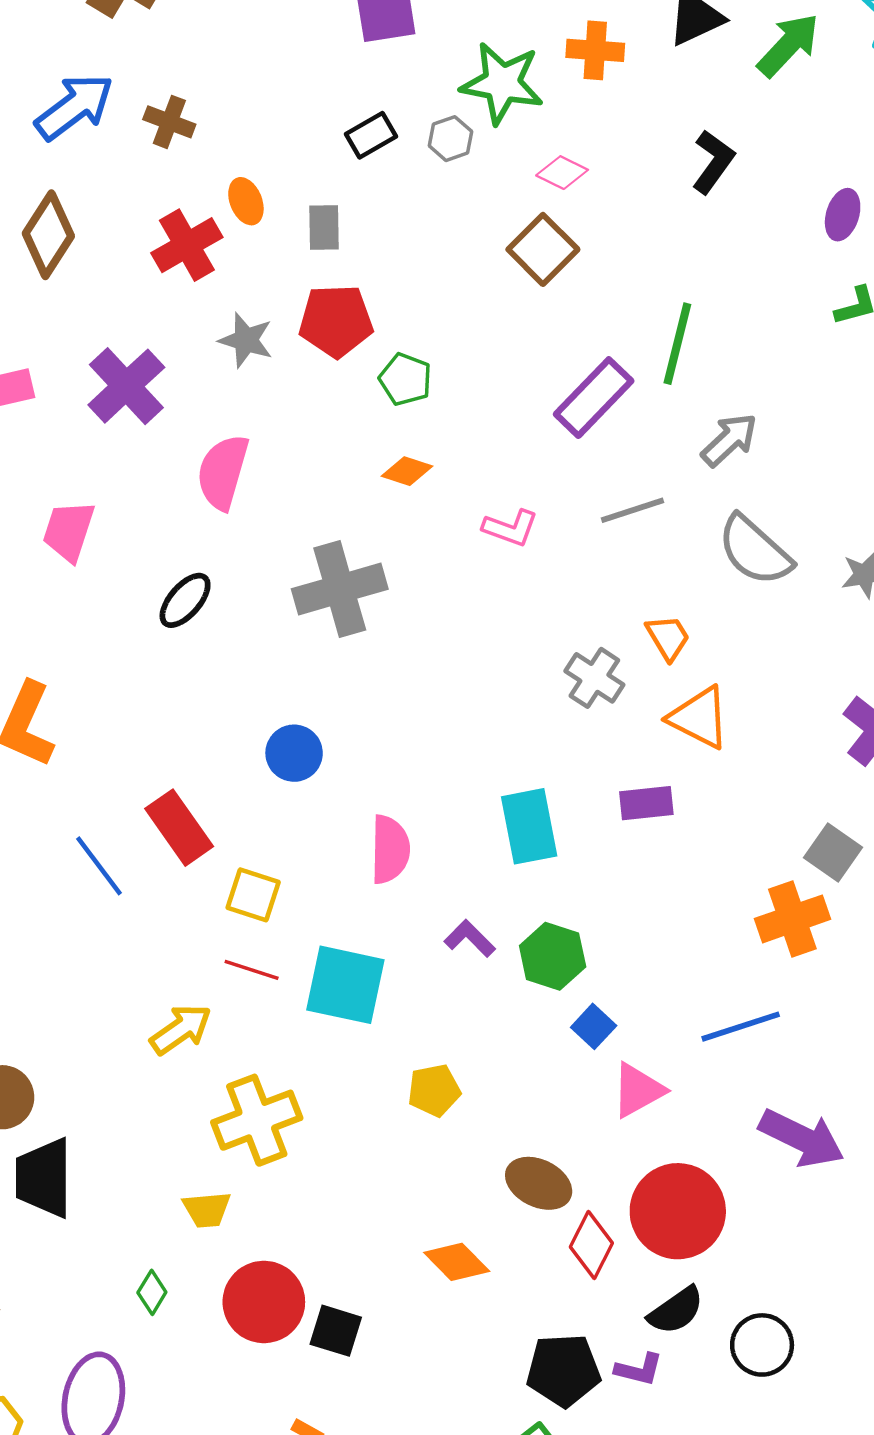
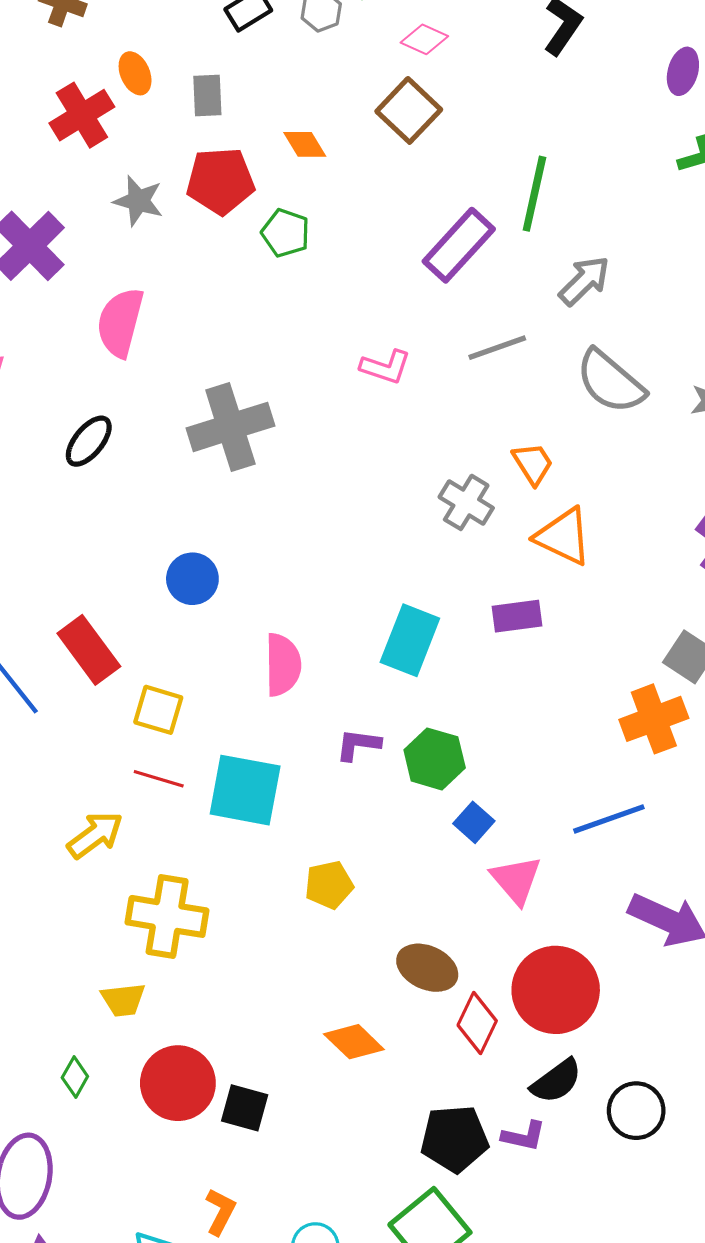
orange diamond: (407, 471) -> (305, 144), moved, turned 42
cyan rectangle: (529, 826) -> (410, 640), turned 34
purple L-shape: (470, 938) -> (358, 745), turned -36
pink triangle: (638, 1090) -> (516, 880), turned -40
yellow cross: (257, 1120) -> (167, 916), turned 32

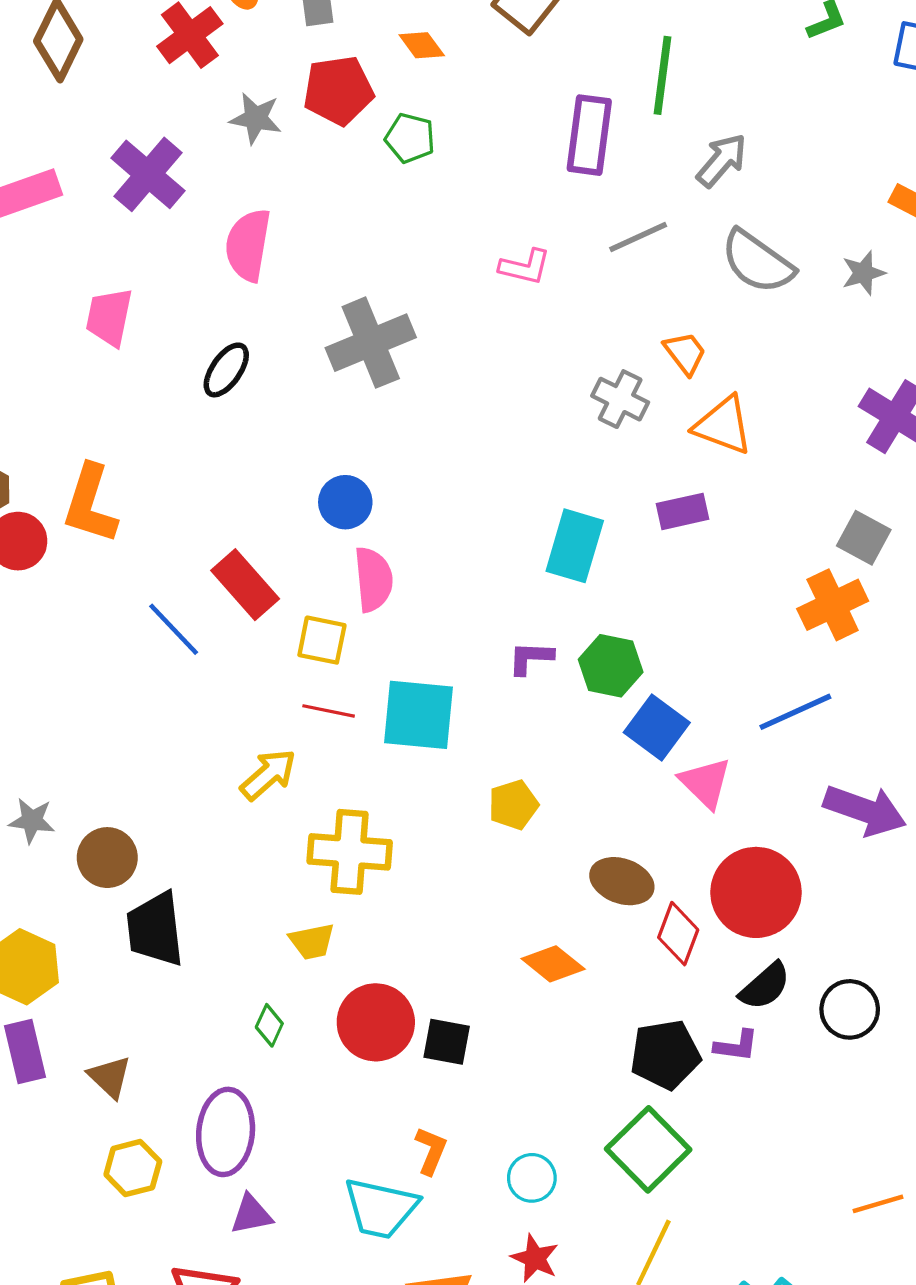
purple rectangle: (459, 245) -> (589, 135), turned -30
pink semicircle: (283, 665) -> (373, 579), moved
blue square: (474, 822) -> (657, 727), size x1.5

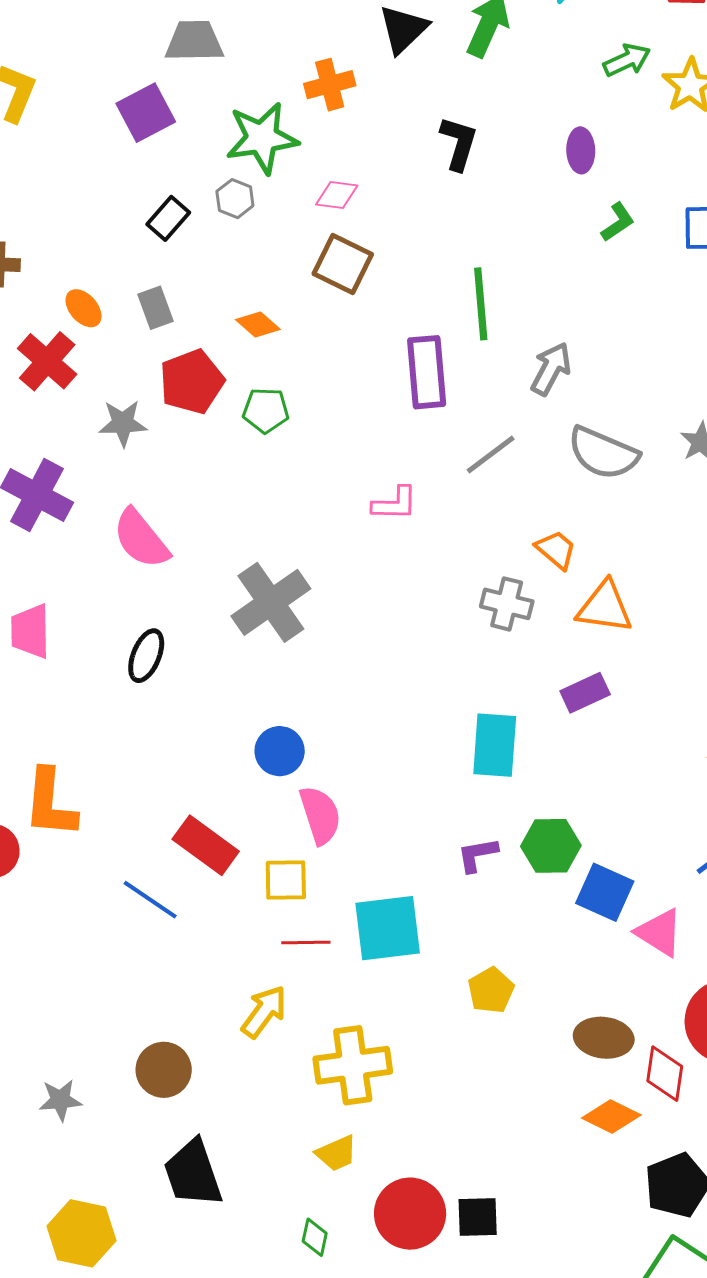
pink semicircle: (248, 245) -> (141, 539), turned -36
brown circle: (107, 858) -> (164, 1070), moved
orange diamond: (553, 964) -> (611, 1117), moved

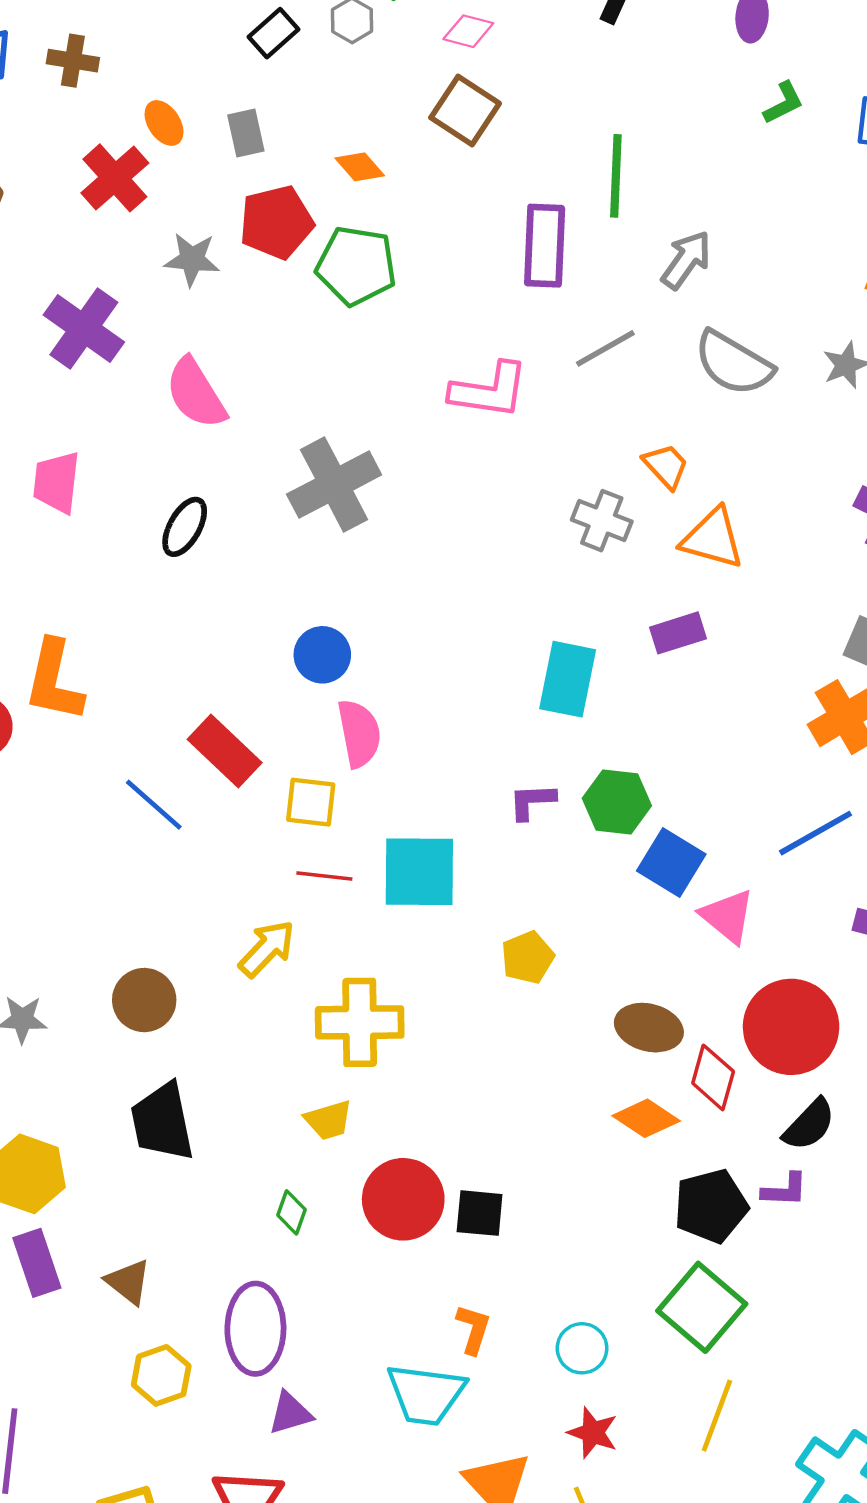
green pentagon: (266, 410) -> (356, 266), size x1.5
pink L-shape: (395, 504) -> (489, 390), size x1.5

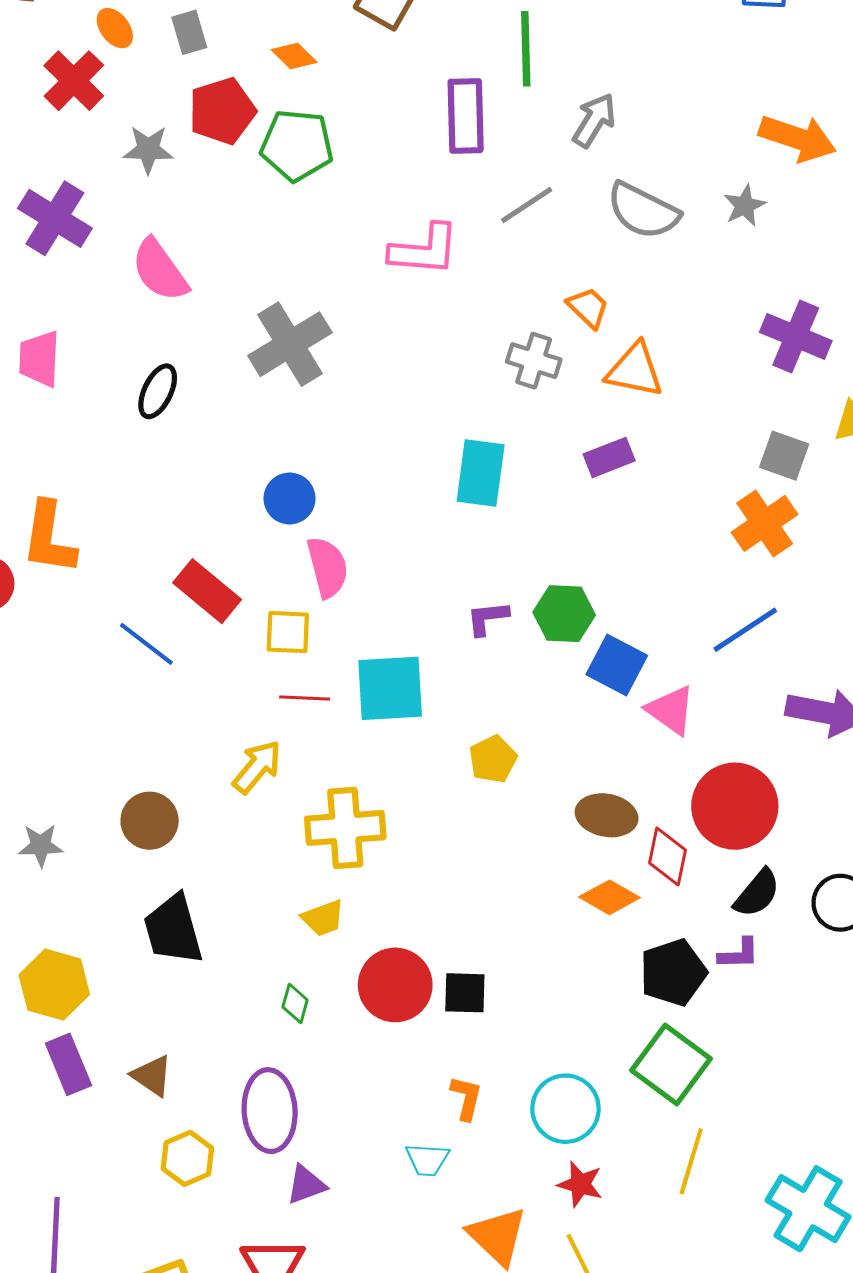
cyan rectangle: (568, 679) -> (481, 473), moved
cyan circle: (582, 1348) -> (565, 1109), size x1.5
cyan trapezoid: (426, 1394) -> (427, 1160), size x0.6

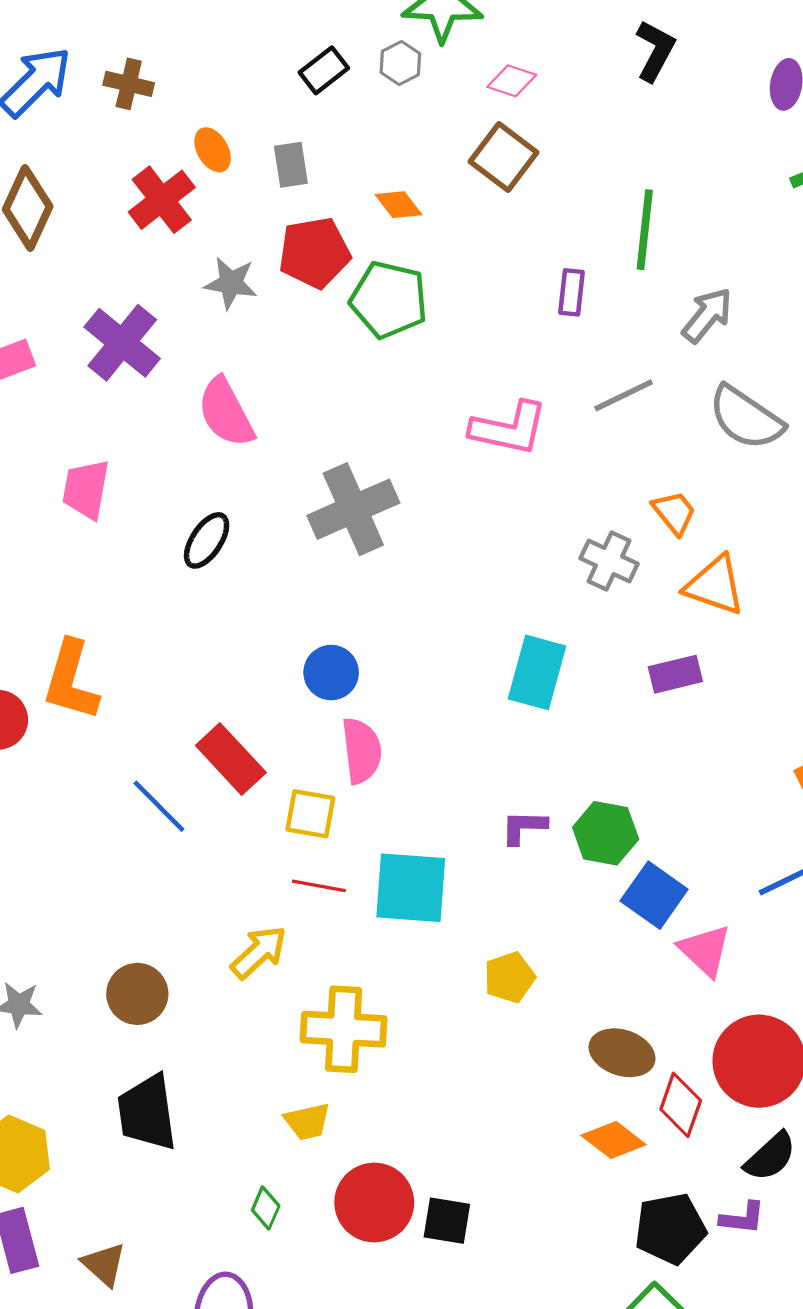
purple rectangle: (466, 116) -> (572, 292), size x0.6

